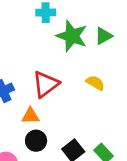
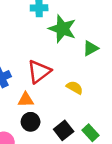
green triangle: (104, 36) -> (91, 48), moved
yellow semicircle: (95, 83) -> (75, 88), moved

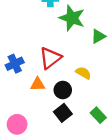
black circle: (31, 122) -> (63, 90), moved
black square: (64, 130) -> (63, 113), moved

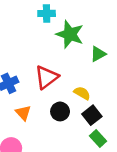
orange triangle: (38, 84) -> (23, 113), moved, turned 49
black square: (63, 113) -> (92, 115), moved

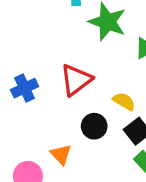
orange triangle: (23, 113) -> (61, 154), moved

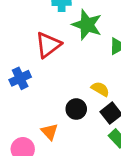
red triangle: (76, 80) -> (48, 45), moved

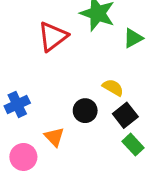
blue cross: (20, 78) -> (17, 104), moved

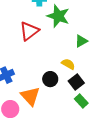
green triangle: (133, 38) -> (81, 41), moved
orange triangle: (54, 137) -> (30, 96), size x1.5

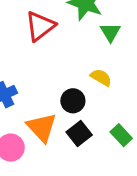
green triangle: (81, 41) -> (110, 32), moved, turned -32
black square: (76, 82) -> (79, 134), moved

